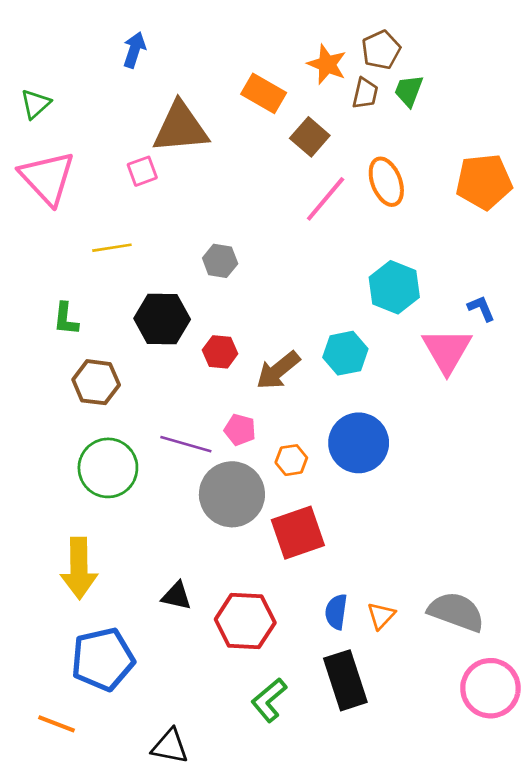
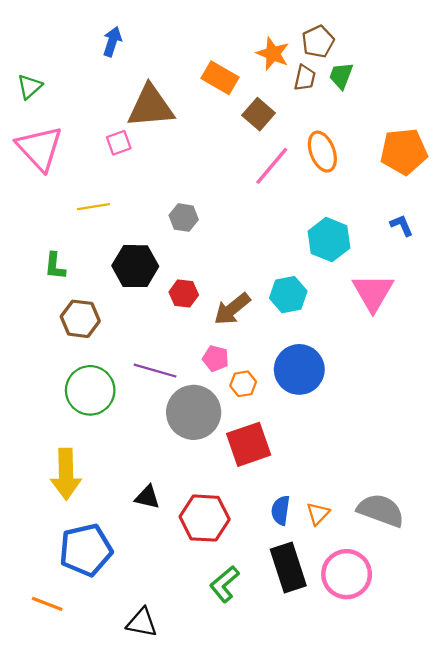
blue L-shape: (481, 308) -> (402, 225), moved
pink pentagon: (240, 430) -> (216, 358), moved
pink circle: (490, 688) -> (347, 574), moved

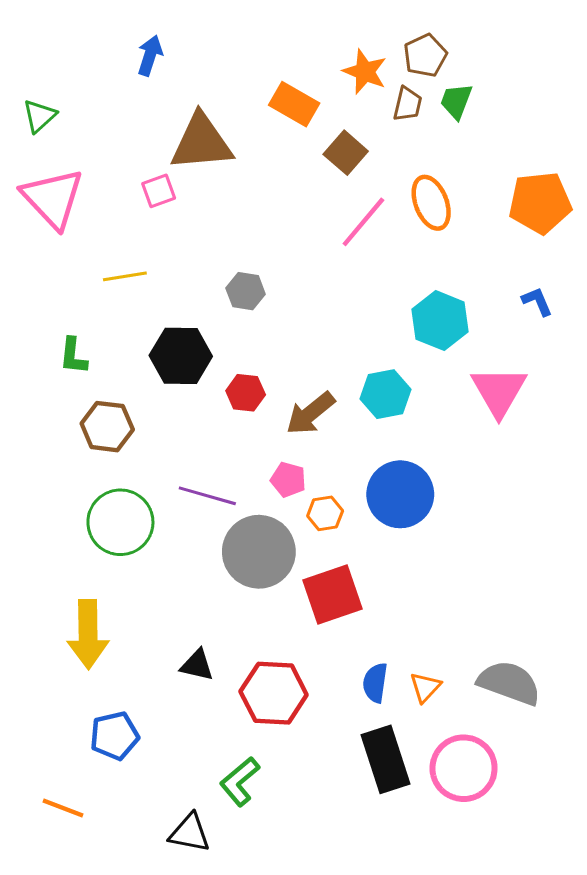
blue pentagon: (86, 550) -> (115, 736), size x0.7
green L-shape: (224, 584) -> (240, 781), moved

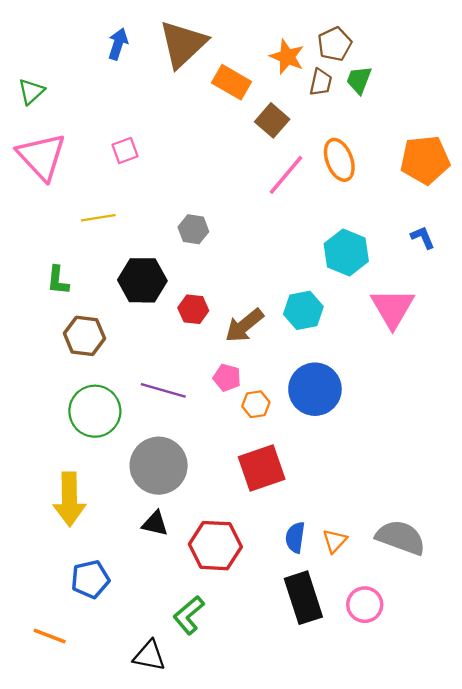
brown triangle: (201, 142) -> (183, 44), moved, turned -38
gray circle: (259, 552) -> (159, 466), moved
pink circle: (464, 768) -> (365, 605), size x0.7

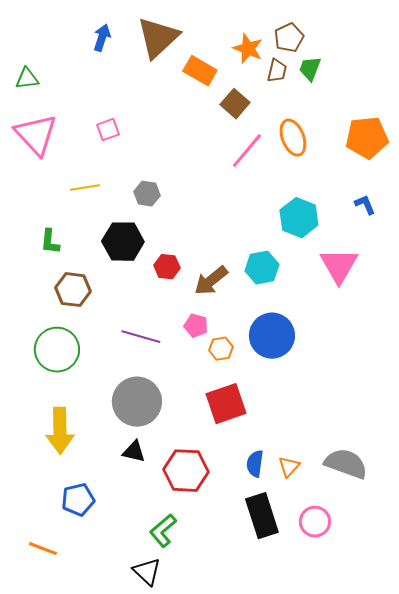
green triangle: (31, 92) -> (27, 79), turned 35
gray hexagon: (193, 229) -> (147, 194), moved
green circle: (95, 411) -> (57, 350), moved
black triangle: (149, 656) -> (147, 572), moved, turned 32

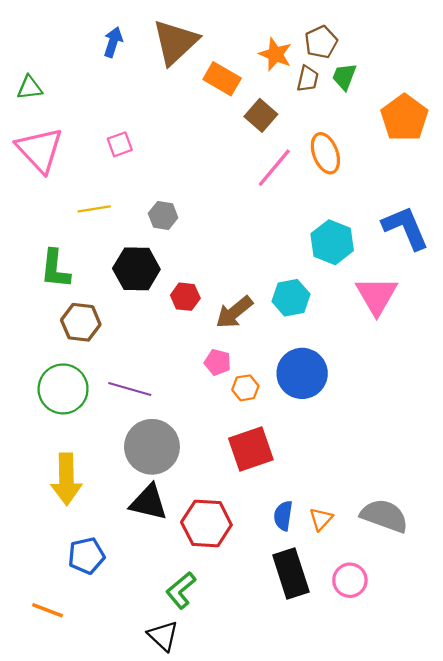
orange pentagon: (367, 138) -> (404, 118), moved, turned -30
blue L-shape: (365, 205) -> (405, 228), size x2.0
green L-shape: (50, 242) -> (55, 269), size x1.4
purple line: (141, 337) -> (130, 389), moved
black triangle: (134, 452) -> (149, 502), size x1.5

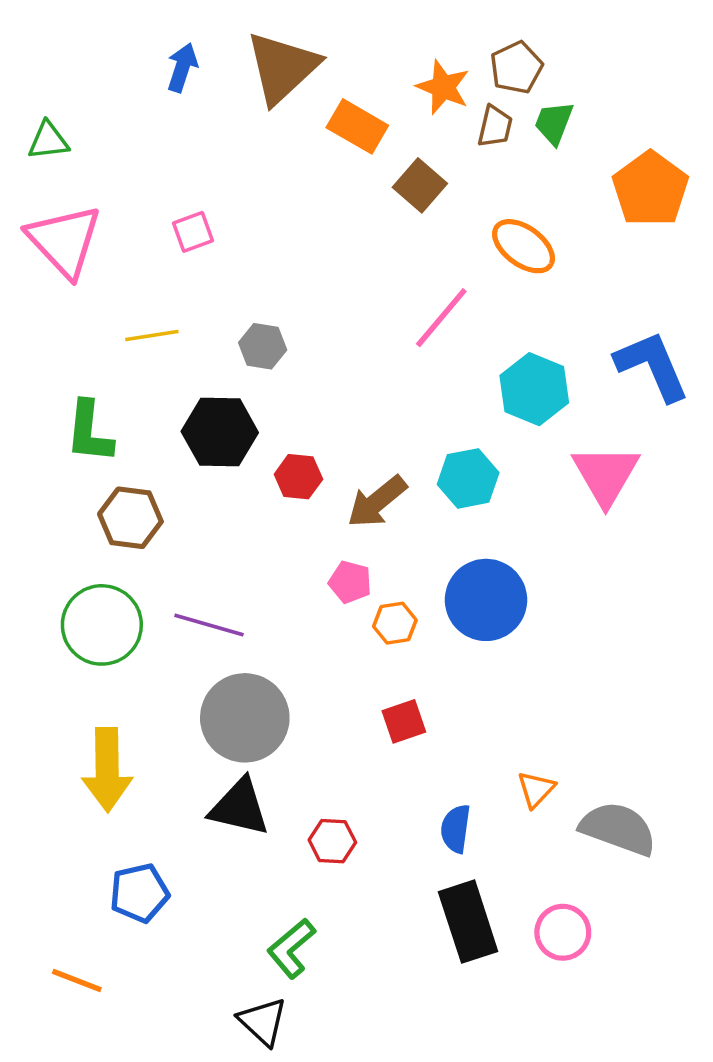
orange ellipse: (325, 153) -> (524, 246), turned -33
pink line: (274, 168) -> (441, 318), moved
red square: (251, 449) -> (404, 721), size x0.6
orange triangle: (321, 519) -> (536, 789), moved
red hexagon: (206, 524) -> (332, 841), size x0.6

